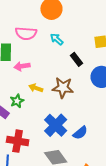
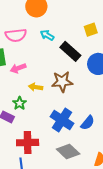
black rectangle: (77, 59) -> (70, 51), size x1.5

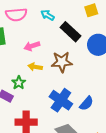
pink arrow: (18, 68) -> (32, 46), moved

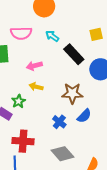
brown star: (62, 62) -> (72, 93), moved
blue cross: (61, 100) -> (59, 122), size x0.6
blue semicircle: (86, 103) -> (84, 116), moved

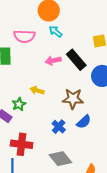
cyan arrow: (52, 36) -> (56, 32), moved
pink arrow: (34, 66) -> (53, 61), moved

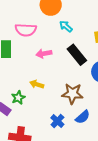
cyan arrow: (56, 32) -> (66, 26), moved
pink arrow: (53, 61) -> (44, 54), moved

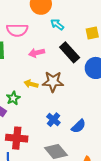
brown star: (72, 94) -> (53, 82), moved
blue semicircle: (83, 117) -> (79, 126), moved

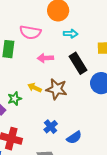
cyan arrow: (57, 25) -> (71, 34), turned 136

